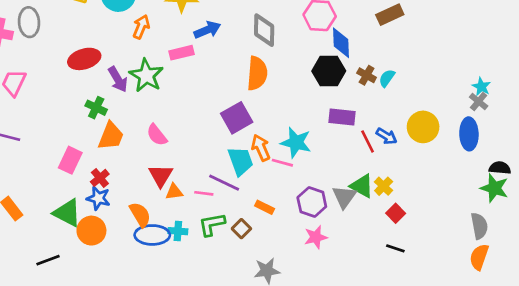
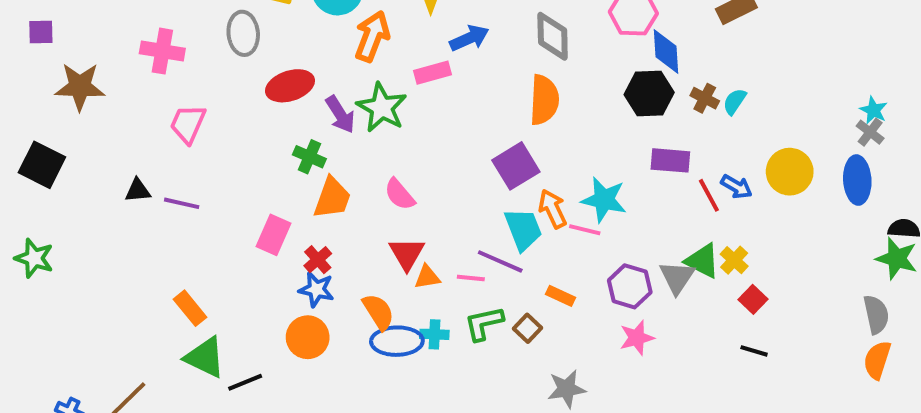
gray ellipse: (29, 22) -> (243, 33), moved
orange arrow: (141, 27) -> (372, 36), size x1.4
green triangle: (67, 213) -> (205, 357), moved

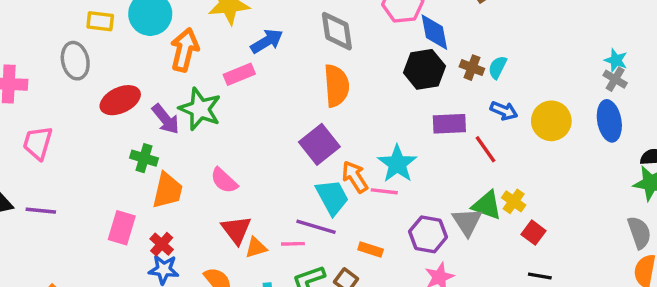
blue arrow: (736, 187) -> (504, 111), moved
cyan star: (604, 200) -> (397, 164), turned 30

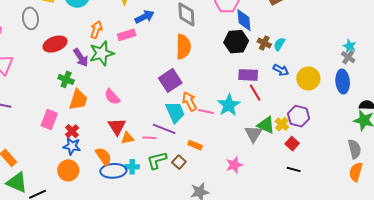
orange arrow: (184, 50) -> (96, 30), moved, size x0.7
green star: (200, 109) -> (102, 53), turned 30
red line: (486, 149) -> (255, 93), moved
cyan star: (397, 164) -> (229, 105), moved
purple hexagon: (428, 234) -> (299, 116), moved

